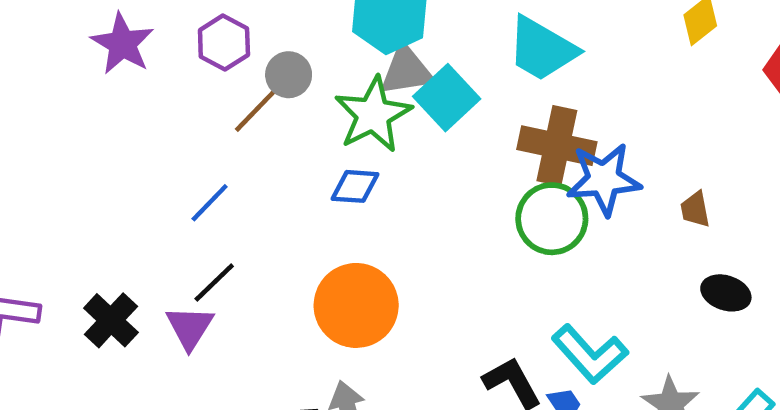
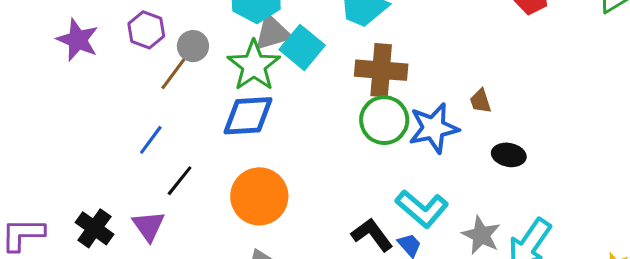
blue star: (604, 179) -> (434, 128), moved
blue diamond: (355, 186) -> (248, 116), size x1.6
black line: (214, 283) -> (180, 181), moved

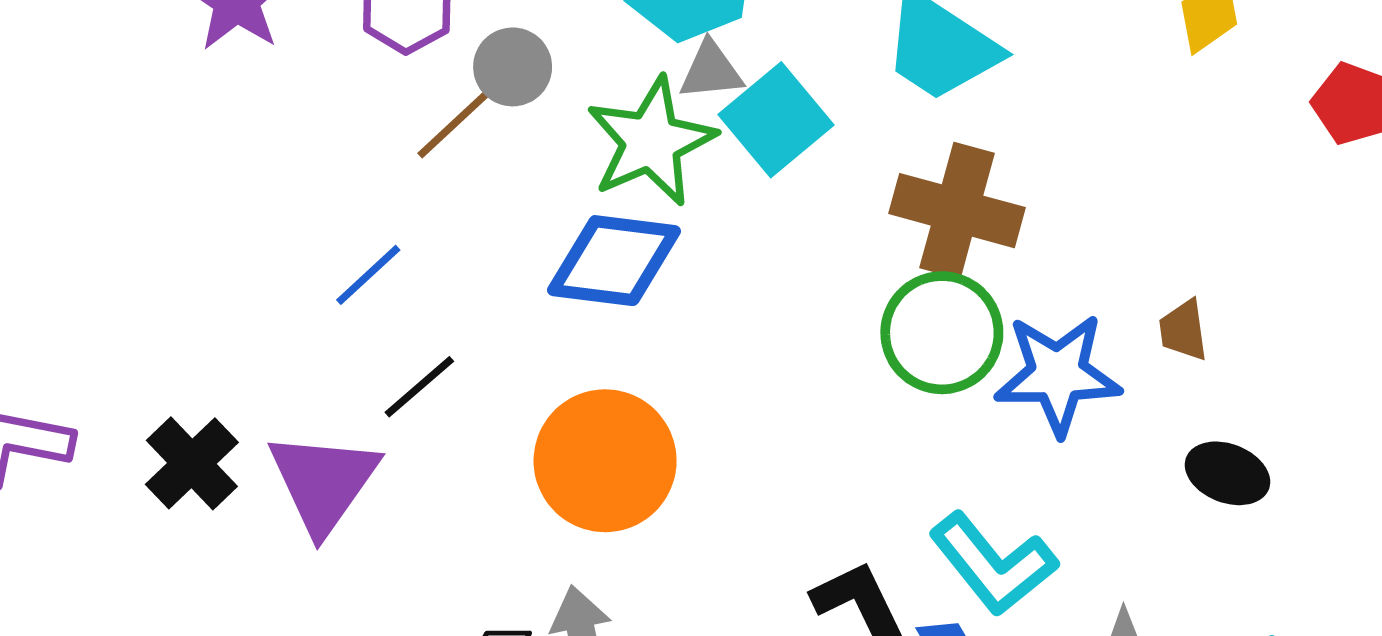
gray triangle: (272, 33) -> (711, 71), size x0.7
purple triangle: (148, 226) -> (323, 482), size x1.4

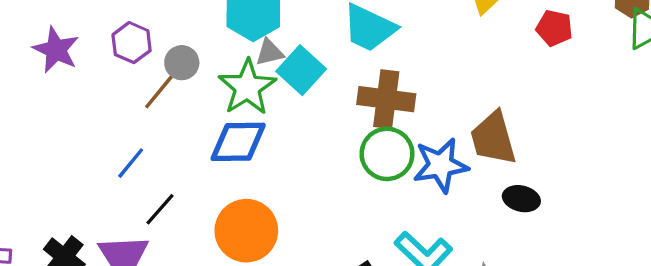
brown trapezoid: (1183, 330) -> (493, 138), size x2.0

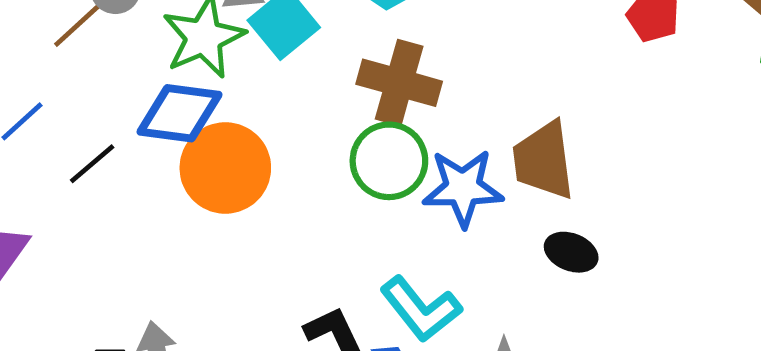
black line: (160, 209) -> (92, 164), moved
orange circle: (246, 231) -> (225, 168), moved

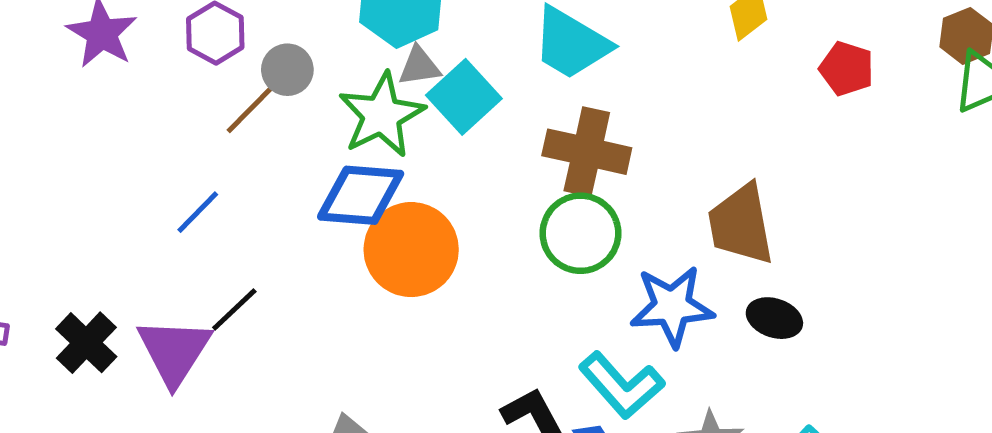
black line: (92, 164) -> (234, 309), moved
blue star: (463, 188) -> (672, 306), moved

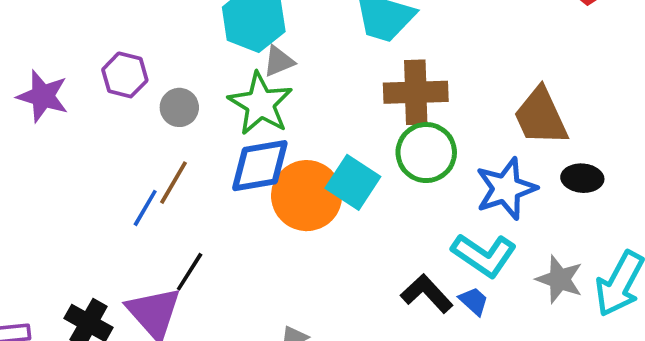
gray circle: (287, 70) -> (179, 107), moved
cyan square: (464, 97) -> (353, 182), moved
brown line: (251, 109) -> (173, 183), moved

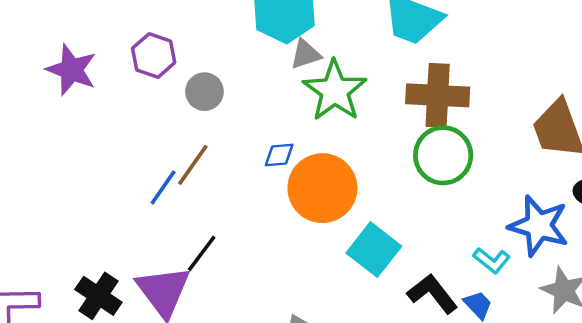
green star: (260, 104) -> (335, 91), moved
blue diamond: (260, 166) -> (279, 155), size x0.5
cyan square: (353, 182) -> (374, 250), moved
blue star: (506, 189) -> (539, 226), moved, turned 30
cyan L-shape: (484, 255) -> (492, 260), size x0.6

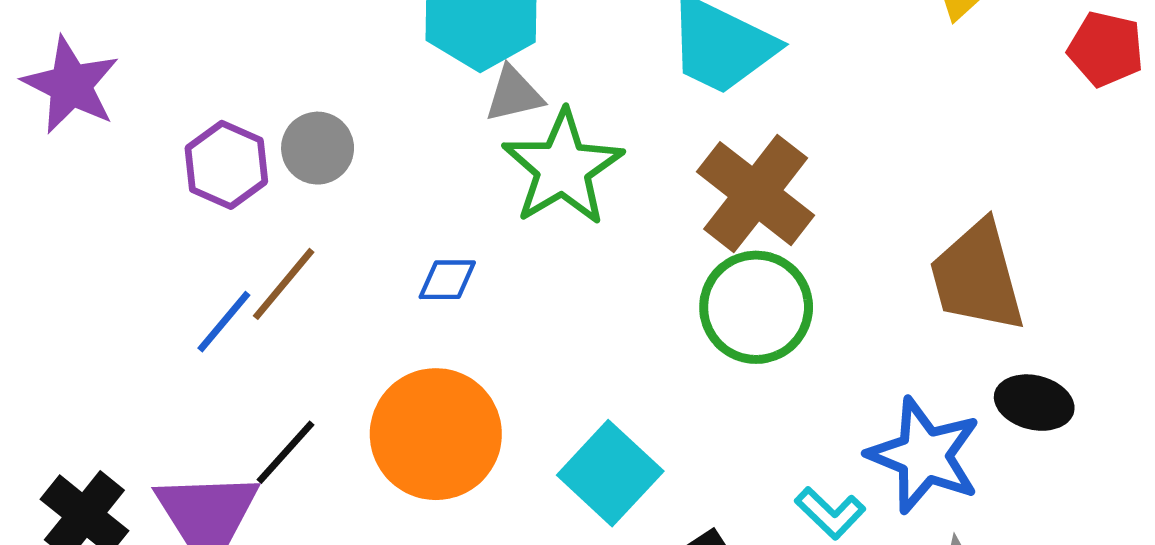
purple hexagon: (154, 55) -> (226, 165), moved
brown cross: (438, 95) -> (756, 194), turned 30
orange circle: (322, 188) -> (436, 434), moved

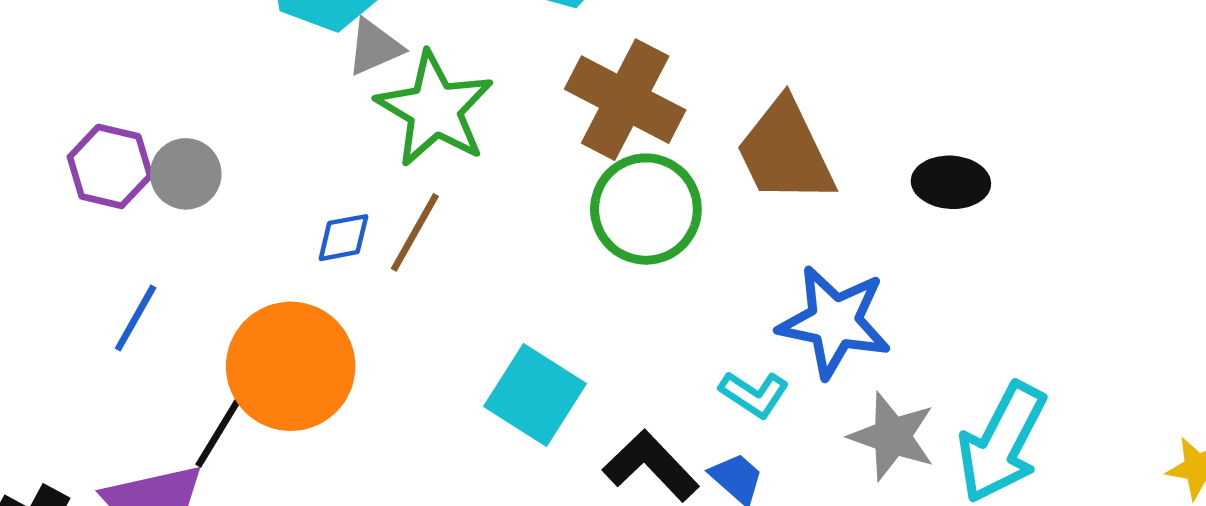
gray circle: (318, 148) -> (186, 174), moved
brown trapezoid: (977, 277) -> (785, 152), moved
brown line: (284, 284) -> (415, 232), moved
black ellipse: (1034, 403) -> (951, 182), moved
orange circle: (436, 434) -> (291, 366), moved

